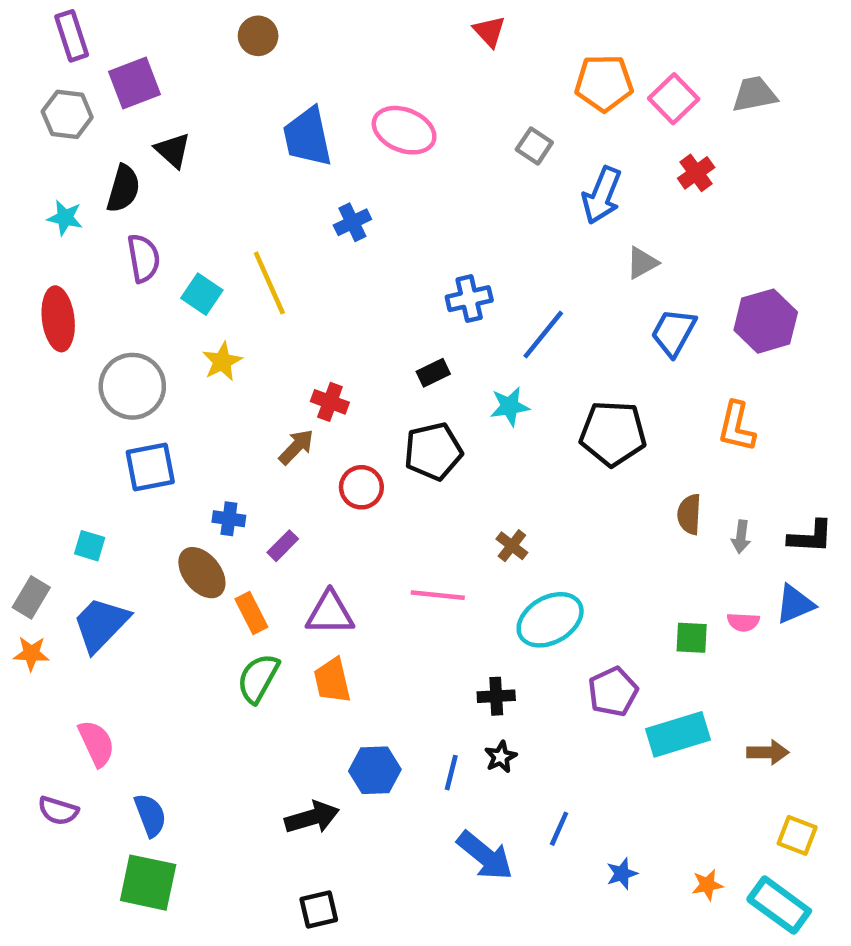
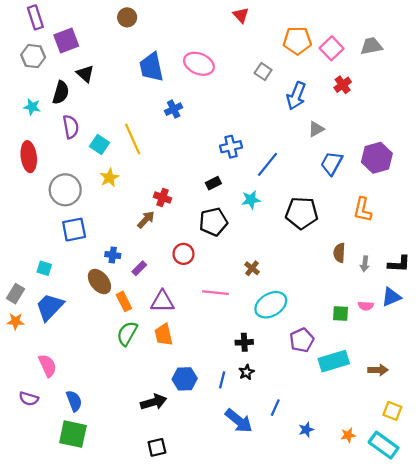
red circle: (361, 487) -> (183, 254), moved

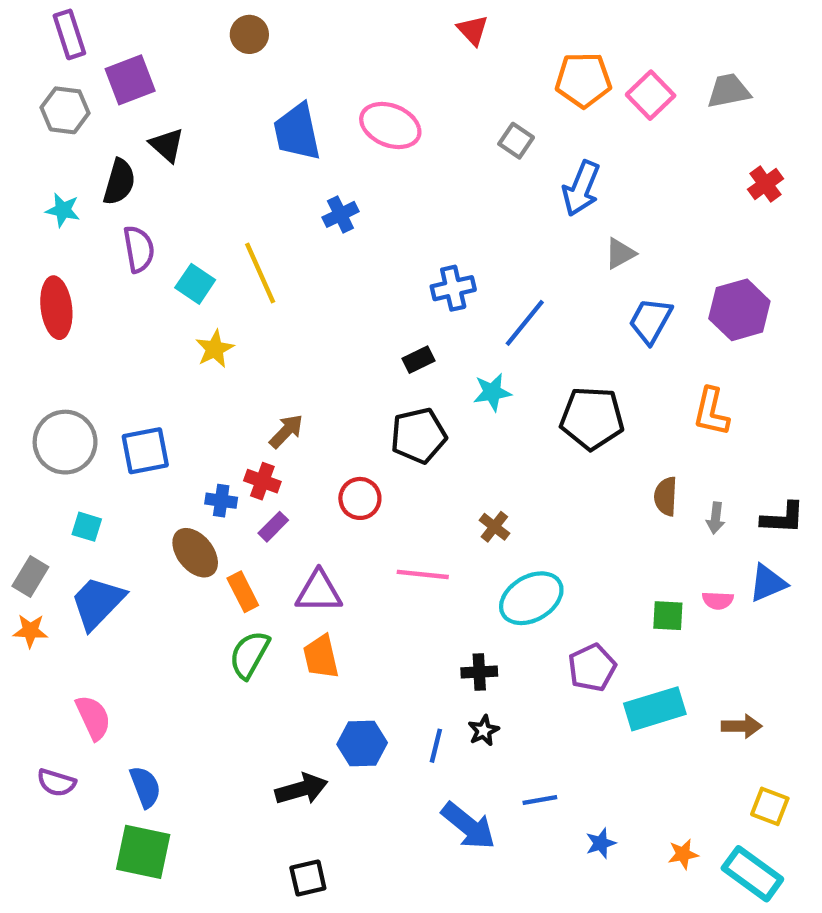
red cross: (343, 85) -> (765, 184), moved
gray circle: (65, 190) -> (65, 442), moved
red cross: (162, 198) -> (262, 481), moved
blue line: (275, 408) -> (540, 800), turned 56

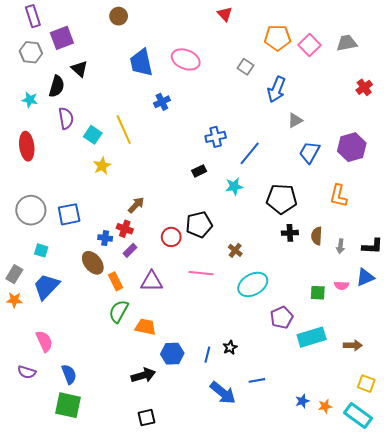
black pentagon: (419, 436) -> (199, 225), moved
orange trapezoid: (321, 657) -> (145, 327), moved, turned 115
black cross: (479, 672) -> (290, 233), moved
blue star: (601, 843) -> (302, 401), moved

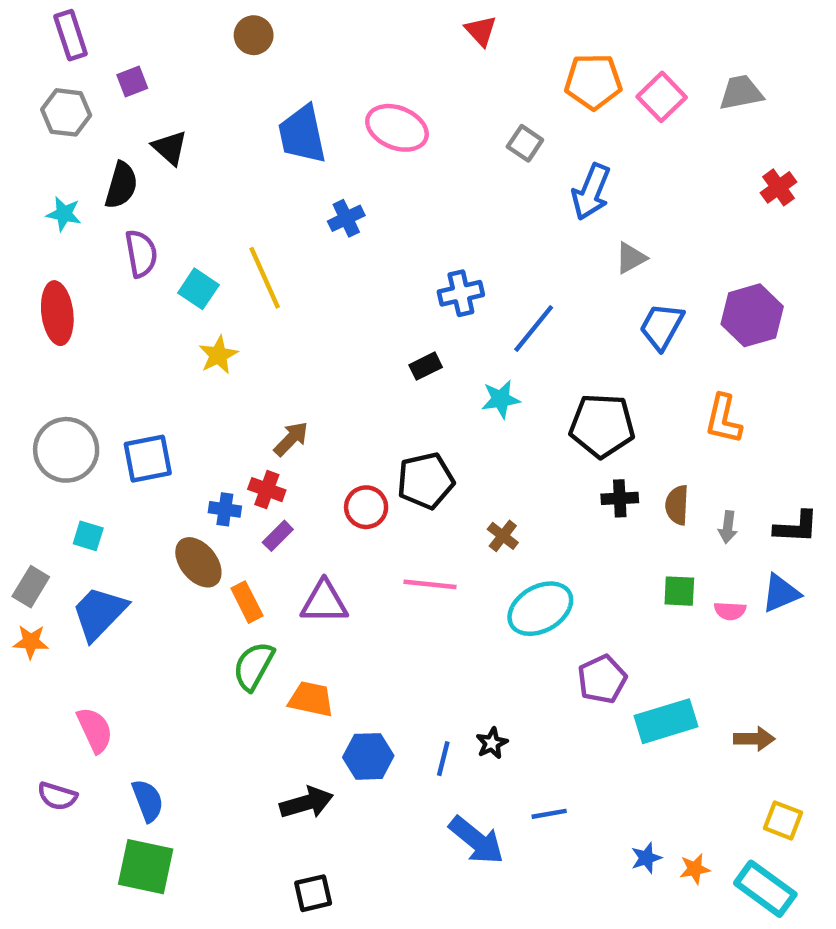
purple square: (62, 38) -> (132, 82), size x0.6
green square: (318, 293) -> (679, 591), moved

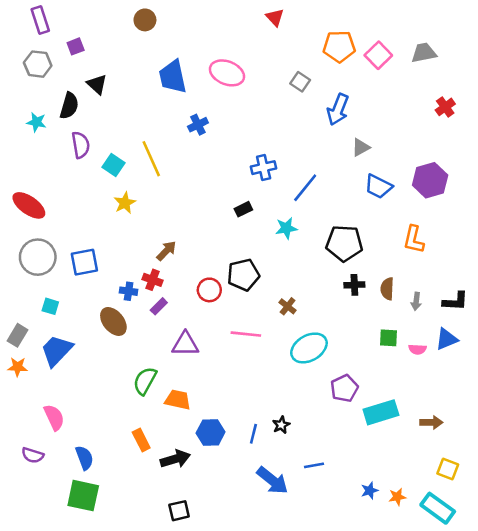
red ellipse: (57, 313) -> (29, 205), moved, turned -48
blue trapezoid: (662, 326) -> (378, 186), turned -92
orange rectangle: (247, 602) -> (141, 440), moved

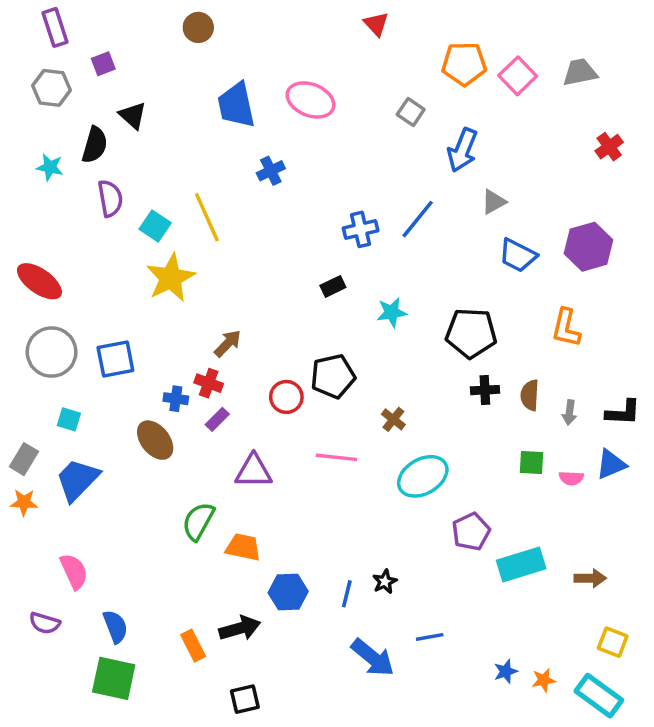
blue line: (305, 188) -> (418, 219), moved
yellow star: (125, 203) -> (171, 278), size x1.6
orange rectangle: (141, 440) -> (193, 646), moved

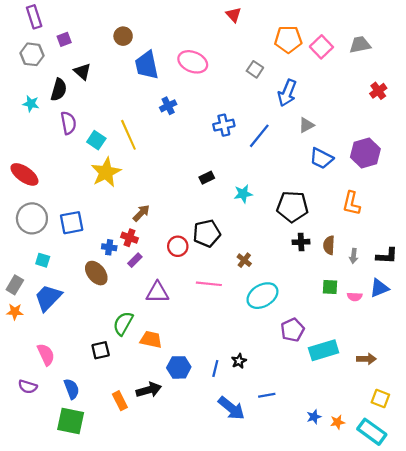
brown circle: (198, 27) -> (123, 36), moved
blue cross: (361, 229) -> (224, 125), moved
black square: (245, 699) -> (101, 350), moved

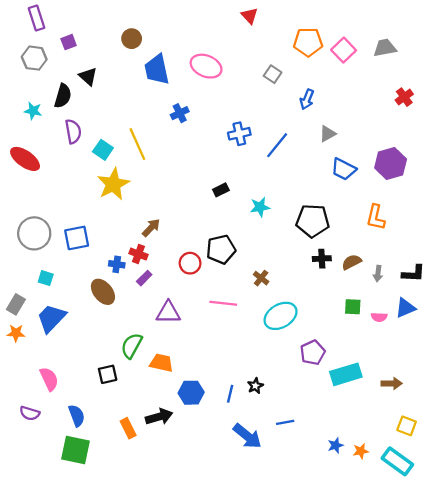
blue arrow: (287, 93) -> (307, 99), size x0.7
red ellipse: (24, 174) -> (25, 159), moved
brown semicircle: (329, 245) -> (352, 262), turned 60

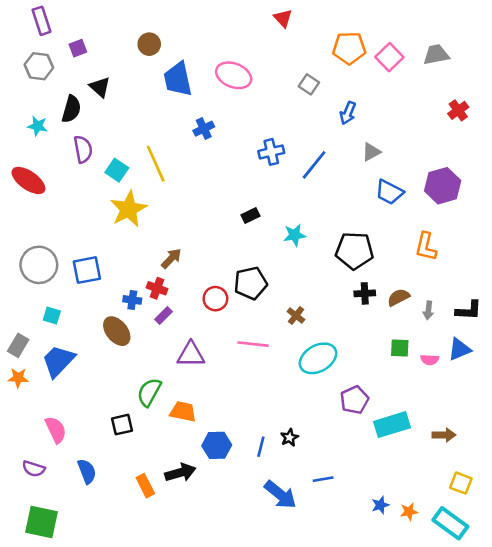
green square: (75, 450) -> (41, 522), moved

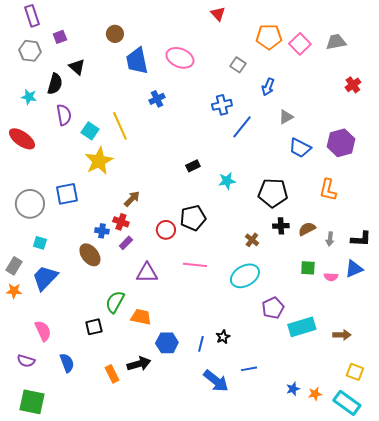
blue cross: (271, 152) -> (222, 105), moved
blue square: (87, 270) -> (67, 194), moved
brown cross: (296, 316) -> (252, 240), moved

